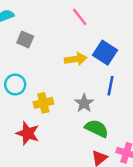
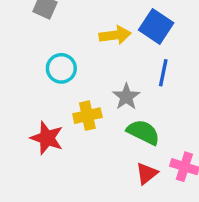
cyan circle: (15, 85) -> (61, 68), moved
yellow cross: (43, 103) -> (87, 116), moved

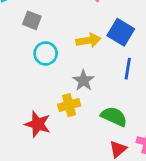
cyan circle: (61, 68) -> (46, 53), moved
gray star: (126, 97) -> (84, 81), moved

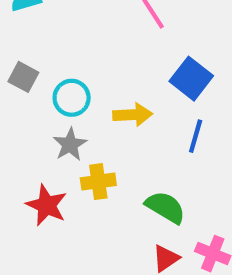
gray square: (32, 20) -> (23, 77), moved
yellow arrow: (88, 40) -> (133, 115), moved
gray star: (84, 81) -> (70, 144), moved

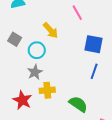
blue square: (191, 79) -> (94, 44), turned -30
yellow arrow: (133, 115) -> (51, 30), moved, turned 48

